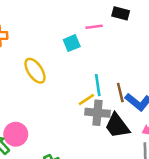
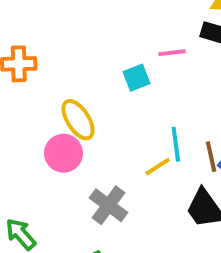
gray cross: (97, 113) -> (109, 205), moved, turned 30
pink circle: (16, 134) -> (63, 153), moved

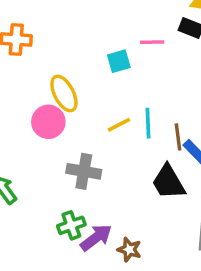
yellow line: (158, 167) -> (119, 125), moved
gray cross: (109, 205) -> (84, 171), turned -32

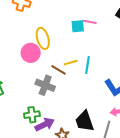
pink line: (152, 42) -> (90, 22), moved
brown line: (178, 137) -> (58, 70), moved, turned -63
black trapezoid: (168, 182) -> (85, 121), moved

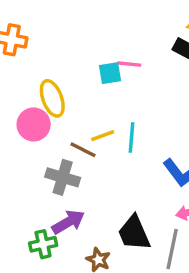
green cross: (32, 115) -> (43, 244), moved
purple arrow: (45, 125) -> (68, 222), moved

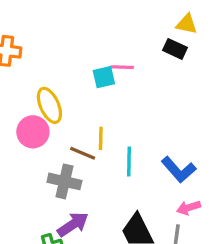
yellow line: (103, 136) -> (101, 138), turned -65
cyan line: (132, 137) -> (129, 161), moved

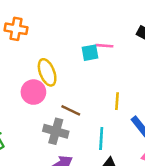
yellow line: (101, 138) -> (117, 101), moved
cyan line: (129, 161) -> (101, 138), moved

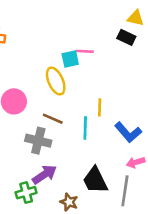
yellow ellipse: (47, 72) -> (56, 81), moved
cyan line: (101, 138) -> (85, 128), moved

